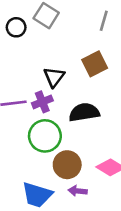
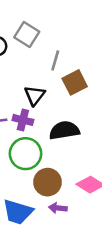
gray line: (104, 21) -> (55, 60), moved
purple cross: (42, 102) -> (23, 120), turned 36

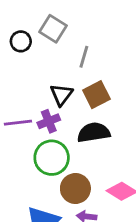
brown square: (75, 82) -> (96, 95), moved
purple cross: (23, 120) -> (49, 121), turned -36

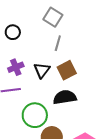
gray square: (53, 29) -> (53, 17), moved
purple cross: (49, 121) -> (16, 67), moved

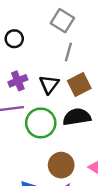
green circle: (35, 115) -> (41, 123), moved

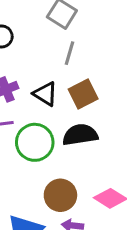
black triangle: (49, 84) -> (45, 94), turned -35

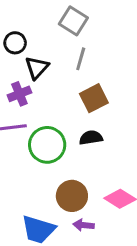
black triangle: (45, 94) -> (37, 68), moved, turned 40
black semicircle: (80, 135) -> (91, 138), size x0.7

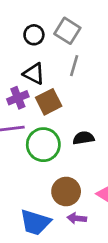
black circle: (15, 43) -> (34, 35), moved
black triangle: (37, 68) -> (34, 74), turned -45
brown square: (94, 98) -> (49, 102), moved

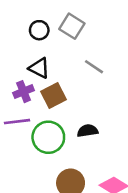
gray line: (74, 66) -> (94, 67), moved, turned -72

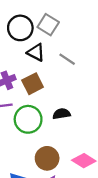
black circle: (39, 30) -> (20, 28), size x1.5
black triangle: (39, 68) -> (36, 52), moved

